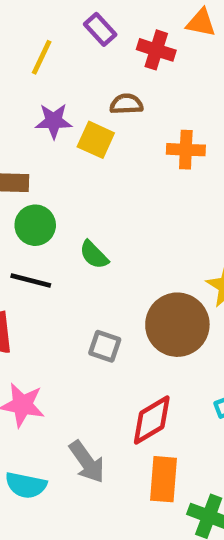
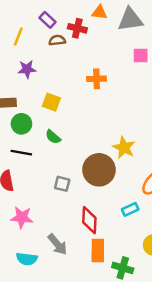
brown semicircle: (126, 104) -> (57, 40), moved
yellow square: (96, 140) -> (51, 102), moved
red diamond: (152, 420) -> (89, 220), turned -52

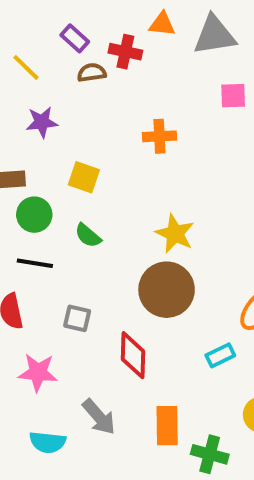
yellow line: (18, 37) -> (26, 67), turned -66
yellow star: (124, 148) -> (175, 234), moved
gray square: (62, 184) -> (77, 318), moved
red diamond: (89, 220) -> (133, 355), moved

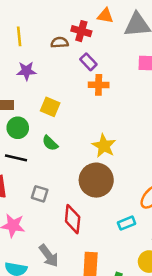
purple rectangle: (75, 38) -> (88, 62), moved
yellow line: (26, 67) -> (19, 36), turned 36

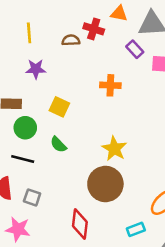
purple rectangle: (88, 62) -> (135, 49), moved
gray square: (40, 194) -> (32, 197), moved

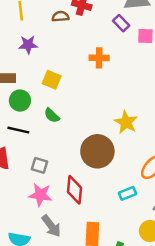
yellow star: (114, 149) -> (126, 122), moved
gray square: (32, 197) -> (39, 165), moved
pink star: (18, 229) -> (40, 195), moved

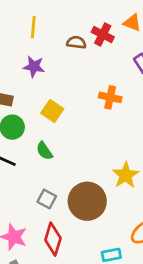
gray square: (39, 165) -> (47, 199), moved

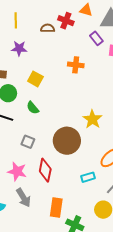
gray square: (47, 199) -> (28, 142), moved

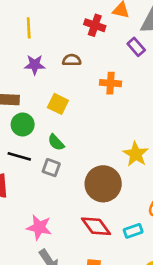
brown semicircle: (48, 28) -> (72, 60), moved
gray square: (28, 142) -> (51, 168), moved
red diamond: (45, 170) -> (96, 226), moved, turned -45

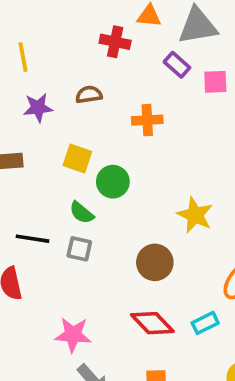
green circle: (23, 124) -> (113, 182), moved
brown circle: (103, 184) -> (155, 262), size x0.7

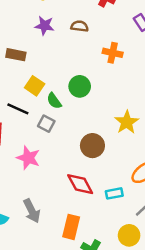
yellow square: (77, 159) -> (35, 86), moved
pink star: (73, 335) -> (28, 158), moved

